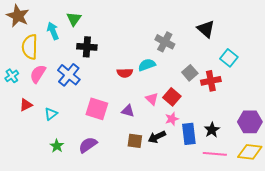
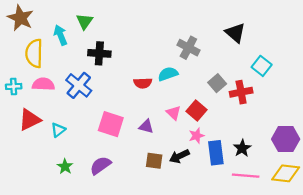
pink semicircle: (38, 74) -> (43, 84), turned 60
cyan cross: (12, 76) -> (14, 86), turned 32
red triangle: (26, 105) -> (30, 120), size x1.5

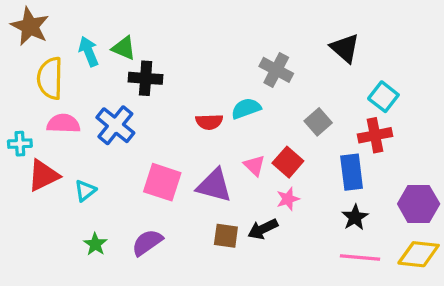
green triangle: (84, 21) -> (124, 48), moved, turned -42
cyan cross: (14, 86) -> (20, 144), moved
red cross: (241, 92) -> (375, 135), moved
purple triangle: (146, 126) -> (214, 186), size x1.6
blue rectangle: (216, 153) -> (352, 172), moved

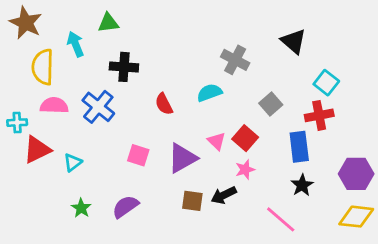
green triangle: (124, 48) -> (108, 23), moved, turned -30
red semicircle: (209, 122) -> (164, 104), moved, turned 65
pink square: (162, 182) -> (138, 155), size x0.7
purple triangle: (214, 186) -> (182, 158), turned -44
pink line: (360, 258) -> (281, 219), moved, turned 36

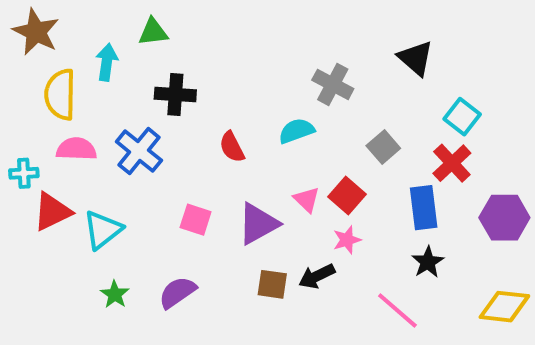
cyan arrow: (76, 44) -> (107, 62), turned 30
red cross: (319, 115) -> (452, 163), turned -32
cyan triangle: (73, 162) -> (103, 230), size x1.5
purple hexagon: (356, 174) -> (504, 218), moved

